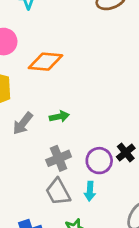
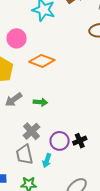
gray cross: (59, 158) -> (32, 131), turned -36

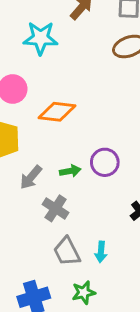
gray cross: (32, 131) -> (56, 208), moved
purple circle: (60, 141) -> (105, 162), moved

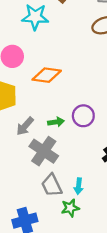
gray cross: (56, 208) -> (44, 151), size x1.4
green star: (84, 293) -> (70, 208), moved

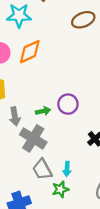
orange diamond: (47, 75) -> (30, 52), moved, turned -30
gray arrow: (25, 126) -> (15, 116), turned -48

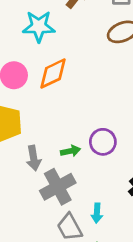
gray cross: (33, 138) -> (58, 187), turned 30
cyan arrow: (67, 169) -> (97, 213), moved

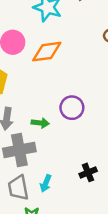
purple circle: (103, 142) -> (72, 108), moved

